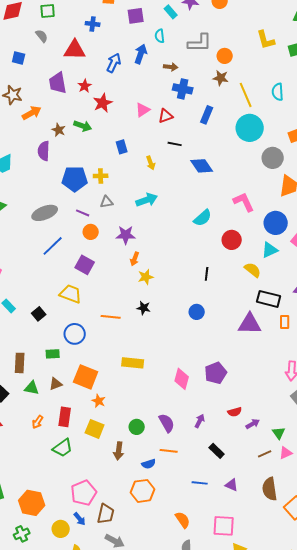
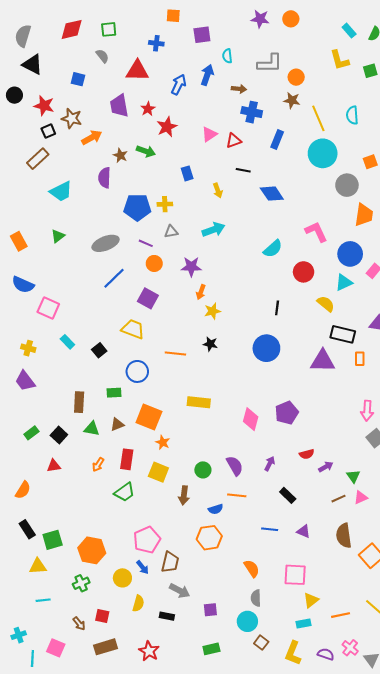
cyan rectangle: (171, 12) -> (349, 31), moved
blue circle: (197, 312) -> (266, 348), size x1.6

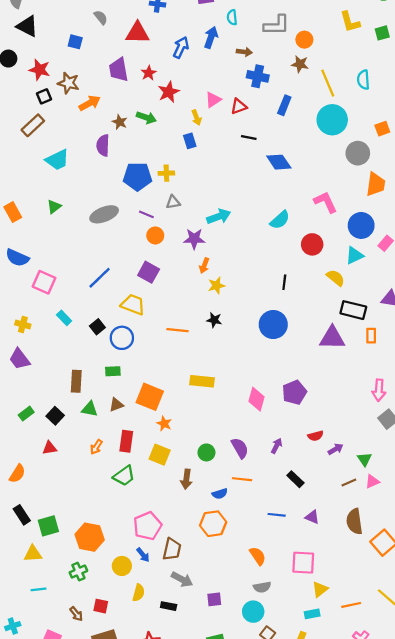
yellow arrow: (218, 190) -> (196, 118), moved
cyan arrow: (214, 230) -> (219, 217), moved
blue line: (114, 278) -> (100, 278), moved
blue circle: (137, 371) -> (122, 338), moved
gray semicircle: (256, 598) -> (262, 587), turned -98

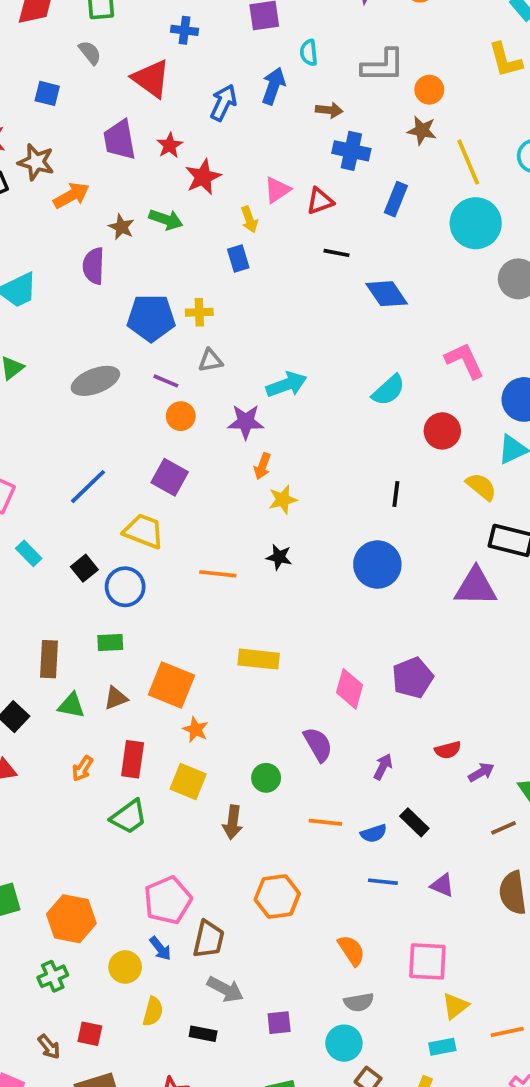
red triangle: (137, 33) -> (151, 79), turned 35
purple semicircle: (240, 448) -> (318, 744), moved
blue semicircle: (220, 494) -> (374, 833), moved

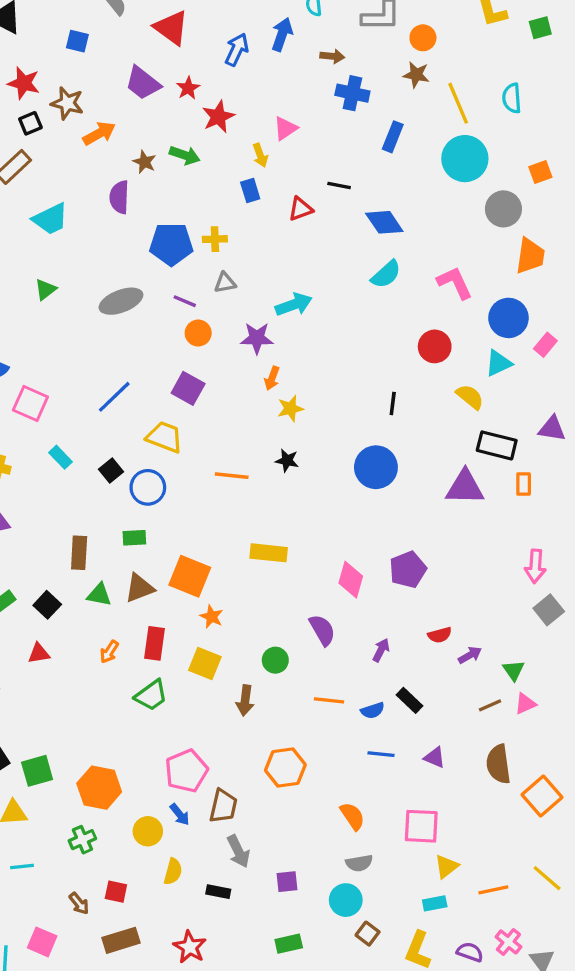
purple trapezoid: (120, 140) -> (143, 83), turned -42
red triangle: (320, 201) -> (300, 209), moved
cyan semicircle: (388, 390) -> (386, 274), moved
brown triangle: (116, 698) -> (139, 588), size x1.4
gray arrow: (225, 989) -> (238, 851), turned 36

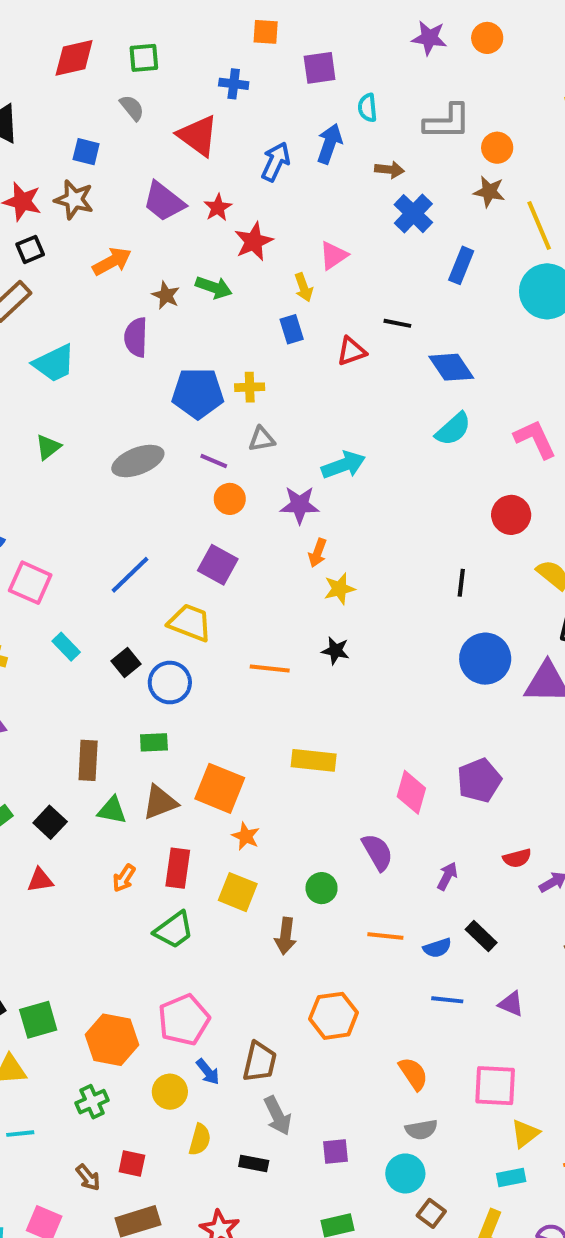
blue cross: (352, 93) -> (413, 214), turned 32
brown star: (67, 103) -> (74, 200), moved
blue circle: (376, 467) -> (485, 659), moved
pink pentagon: (186, 771) -> (184, 1020), moved

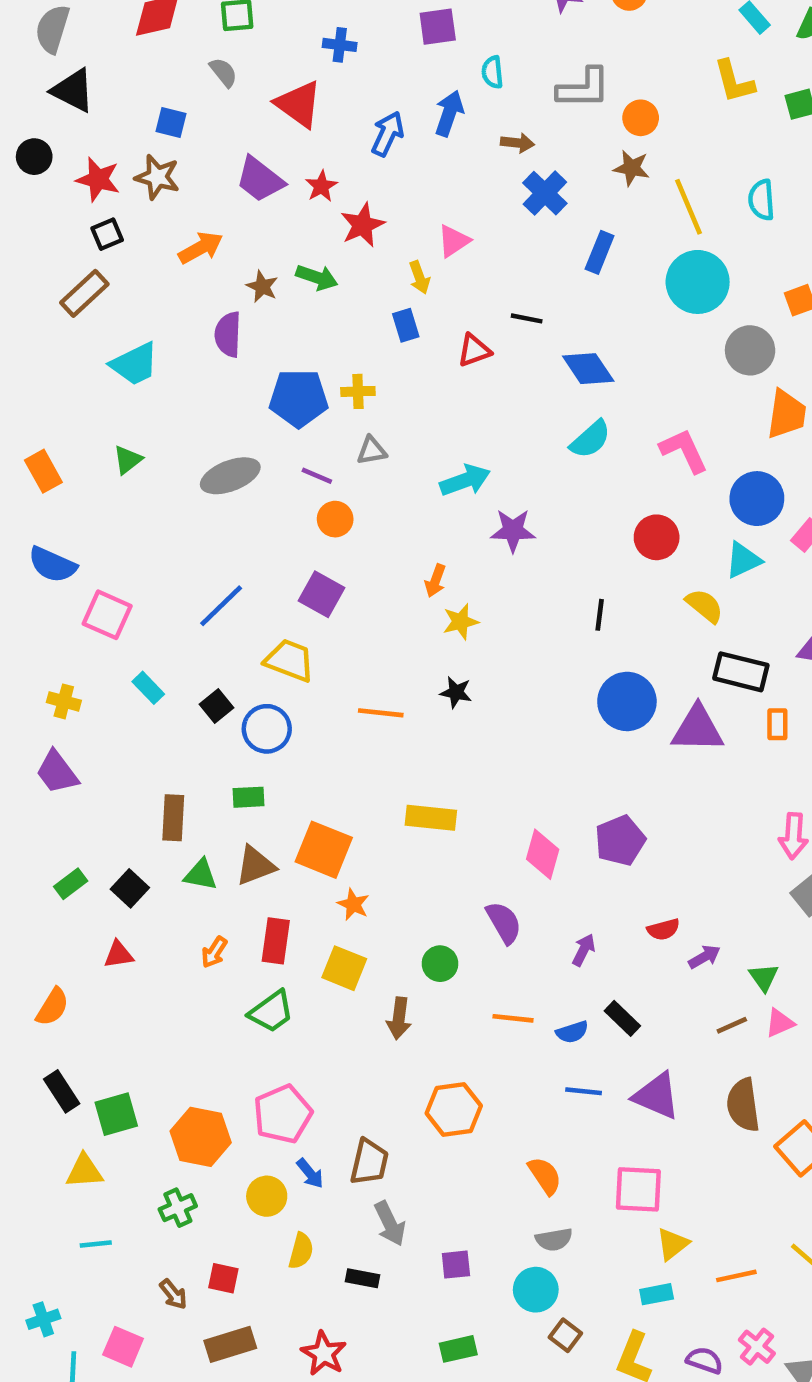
purple star: (300, 505) -> (513, 530), moved
purple triangle: (511, 1004) -> (657, 1096), size x1.6

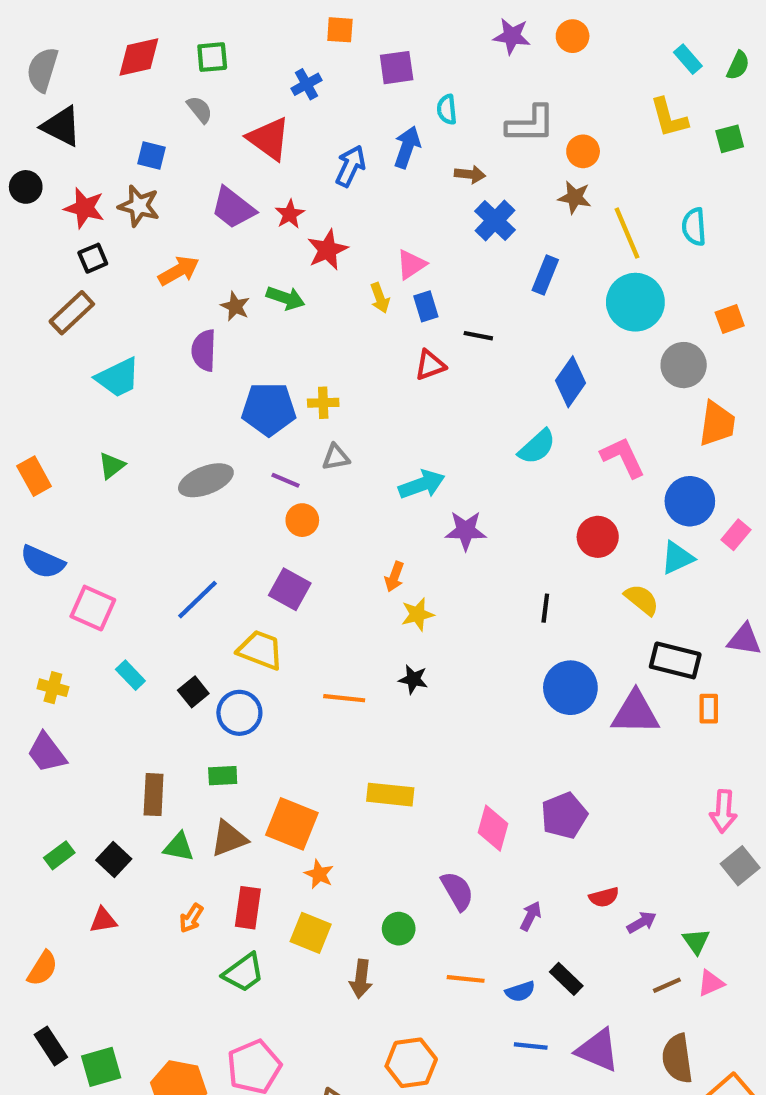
blue cross: (340, 45) -> (306, 84), turned -36
blue rectangle: (406, 325) -> (426, 306), moved
blue diamond: (588, 369) -> (570, 382), moved, turned 69

